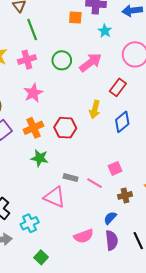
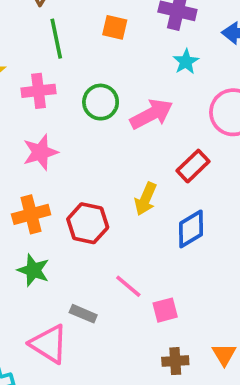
orange square: (75, 17) -> (115, 27), moved
pink line: (95, 183) -> (128, 286), moved

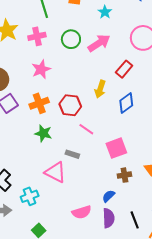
cyan star: (186, 62) -> (105, 12), moved
pink line: (128, 286) -> (86, 129), moved
pink square: (165, 310) -> (116, 148), size x1.5

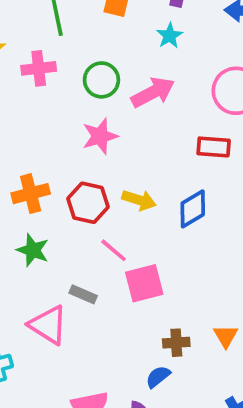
pink star: (41, 69) -> (100, 136), moved
red rectangle: (124, 69) -> (214, 147), moved, turned 48
yellow arrow: (100, 89) -> (139, 200), moved, turned -96
pink square: (116, 148) -> (144, 283), moved
blue semicircle: (109, 196) -> (158, 377), moved

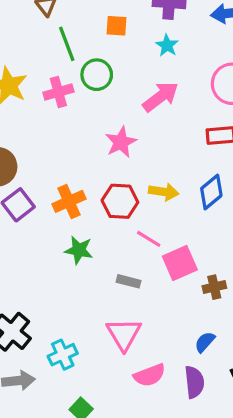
green circle: (101, 80) -> (97, 75), moved
pink triangle: (48, 325) -> (124, 334), moved, turned 36
brown cross: (176, 343) -> (214, 287), moved

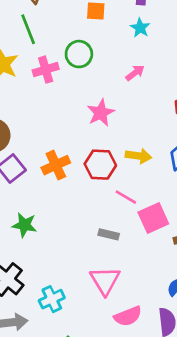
green line: (67, 44) -> (28, 29), moved
pink arrow: (161, 97) -> (135, 73), size x0.6
green star: (79, 250) -> (25, 225), moved

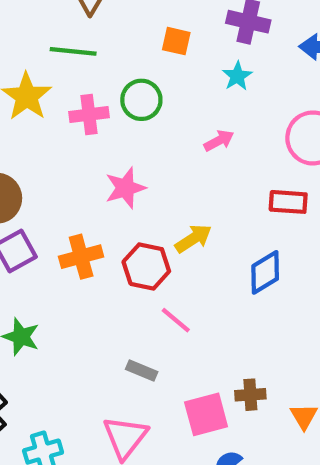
green line: (28, 29) -> (73, 51), turned -72
pink star: (101, 113) -> (125, 188), moved
yellow arrow: (139, 156) -> (193, 239), moved, turned -50
pink square: (153, 218) -> (206, 414), moved

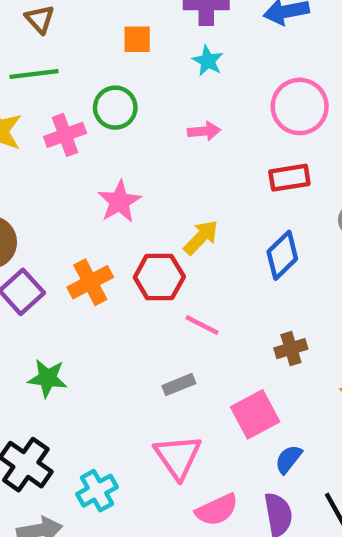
pink arrow: (219, 141) -> (204, 131), turned 36
gray rectangle: (142, 371) -> (179, 385), turned -32
brown cross: (250, 395) -> (291, 349), moved

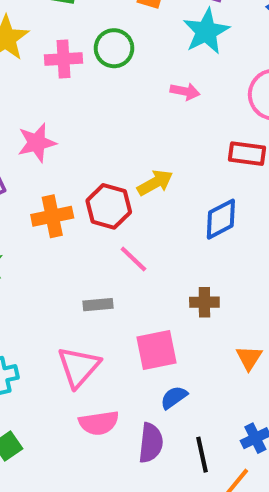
cyan star: (208, 61) -> (206, 31), size x1.6
pink star: (119, 202) -> (37, 143), moved
orange cross: (90, 282) -> (52, 216), moved

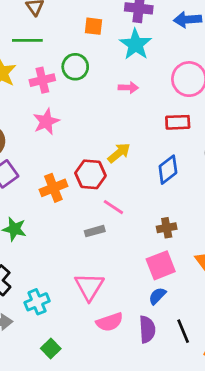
pink star: (37, 143) -> (46, 122), moved
gray rectangle: (98, 305) -> (95, 231), moved
pink square: (157, 350) -> (161, 265), moved

